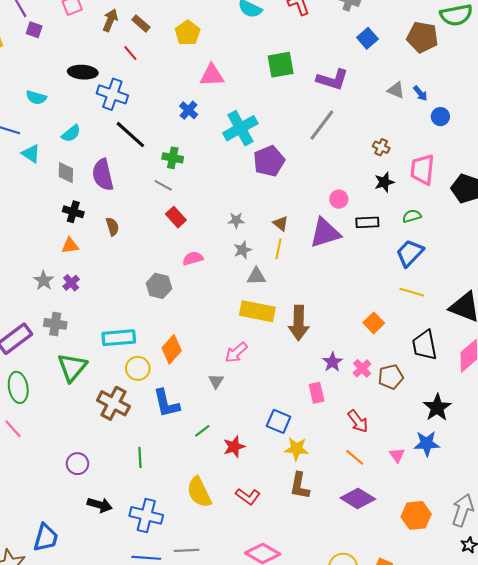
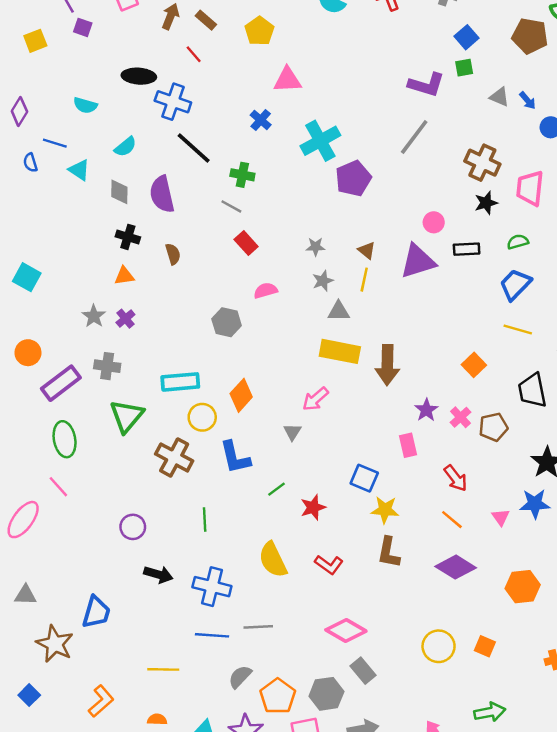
green square: (281, 65) -> (464, 68), moved, size x0.6
brown cross: (381, 147) -> (482, 163), size x1.8

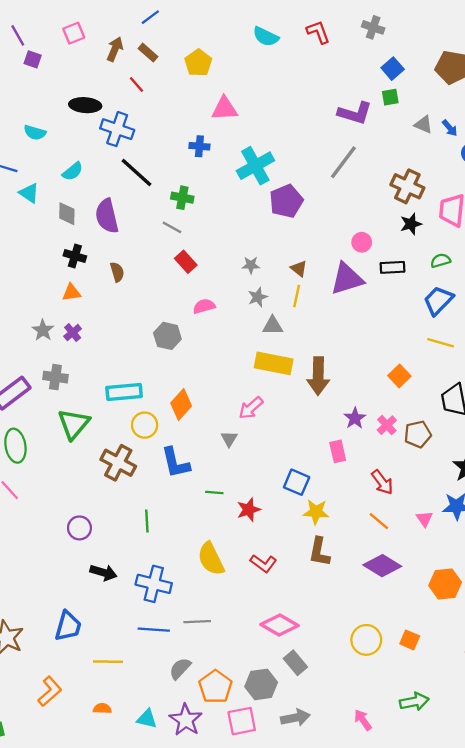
blue cross: (261, 120) -> (199, 146), turned -36
green line: (277, 489) -> (214, 492), turned 42
blue trapezoid: (96, 612) -> (68, 626), moved

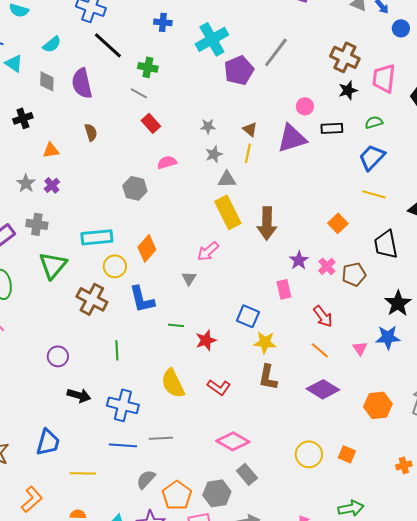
gray line: (343, 162) -> (276, 52), moved
black cross: (75, 256) -> (23, 118), moved, turned -36
yellow rectangle: (274, 363) -> (228, 212), turned 52

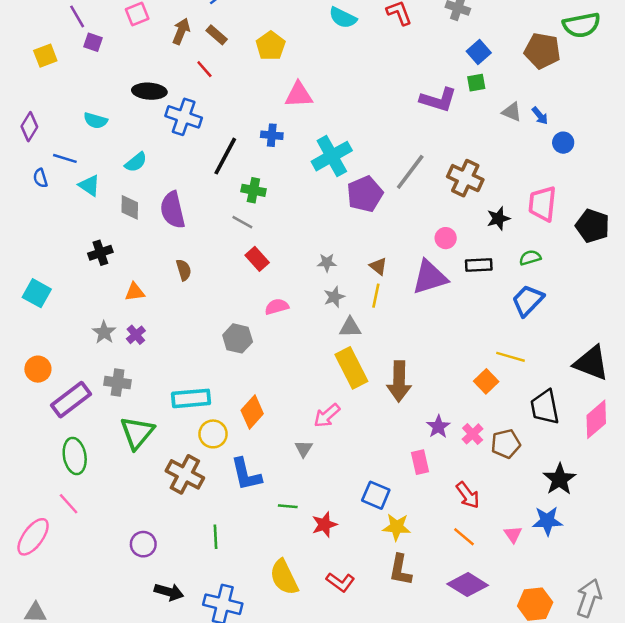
black line: (108, 45) -> (225, 156), moved, turned 76
brown cross: (345, 57) -> (465, 178), moved
yellow line: (374, 194) -> (511, 357), moved

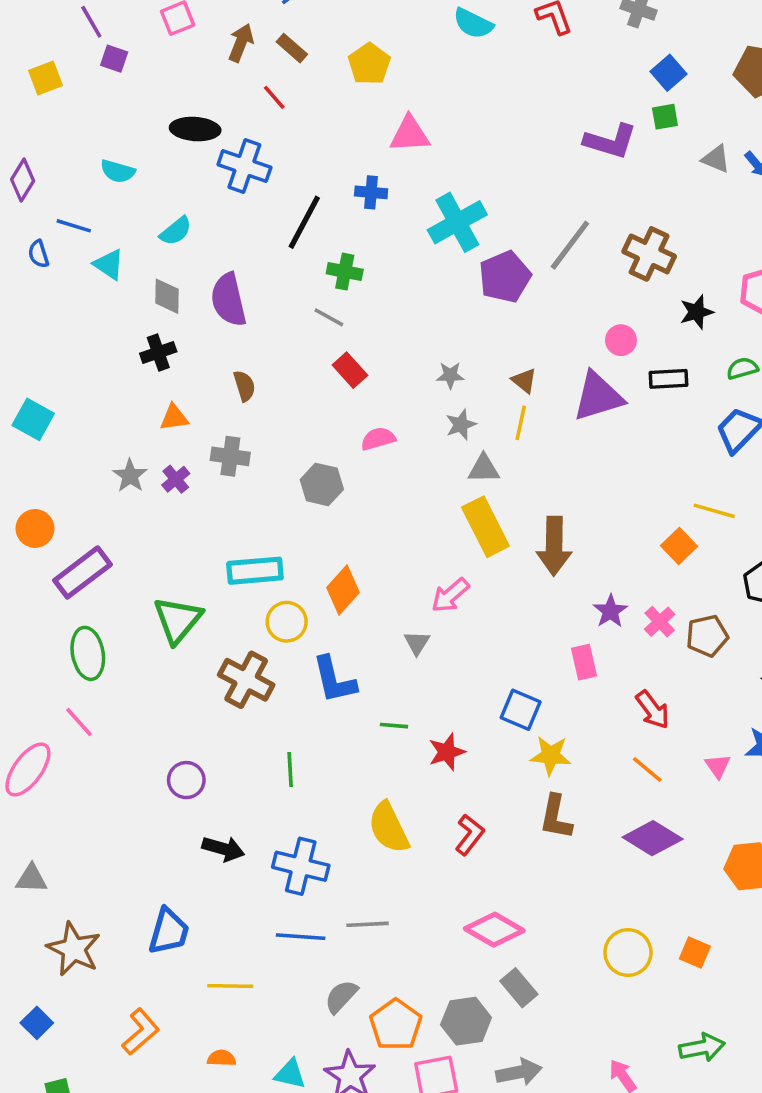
black cross: (100, 253) -> (158, 352), moved
gray cross: (118, 383) -> (230, 456), moved
red L-shape: (340, 582) -> (470, 835), turned -88

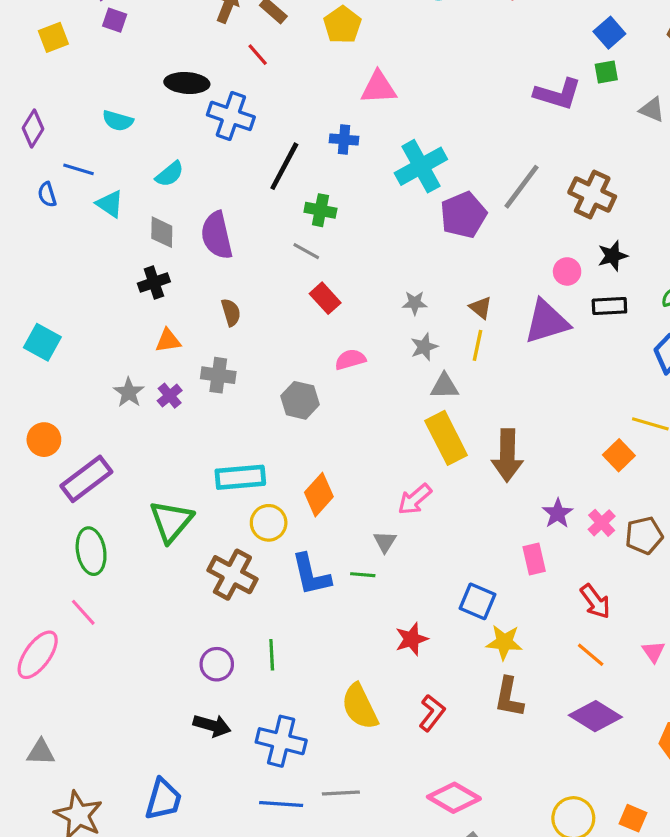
black star: (697, 312) -> (613, 256), moved
green line: (394, 726) -> (363, 575), moved
purple circle: (186, 780) -> (217, 664), moved

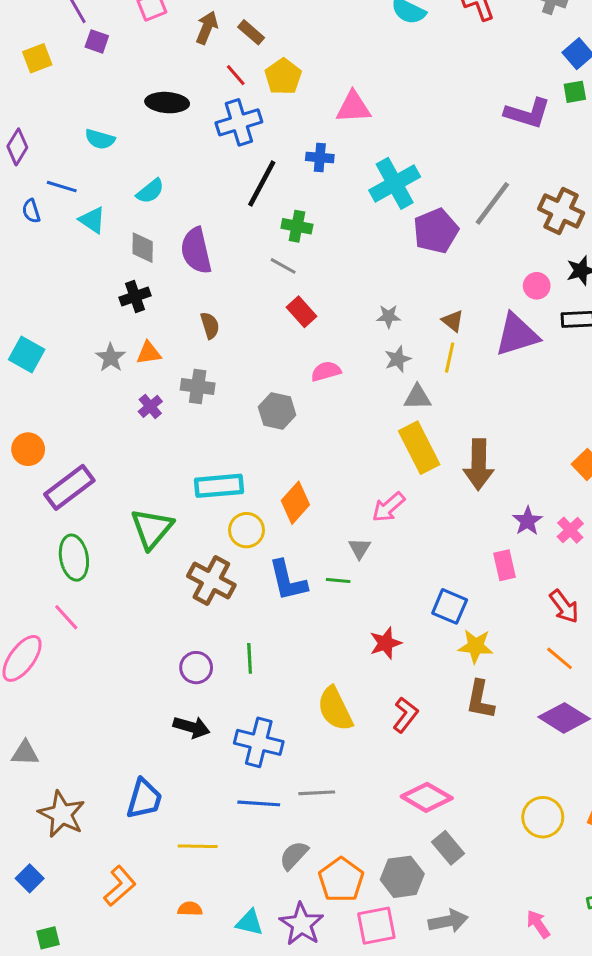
yellow pentagon: (342, 25) -> (283, 77), moved
blue cross: (231, 116) -> (239, 122), moved, turned -36
gray star: (129, 392) -> (111, 358), moved

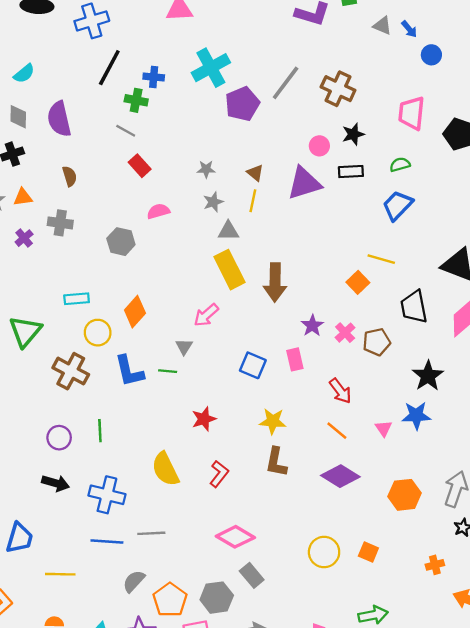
blue cross: (320, 158) -> (154, 77), moved
cyan rectangle: (219, 486) -> (77, 299), size x0.7
blue square: (450, 606) -> (253, 365), moved

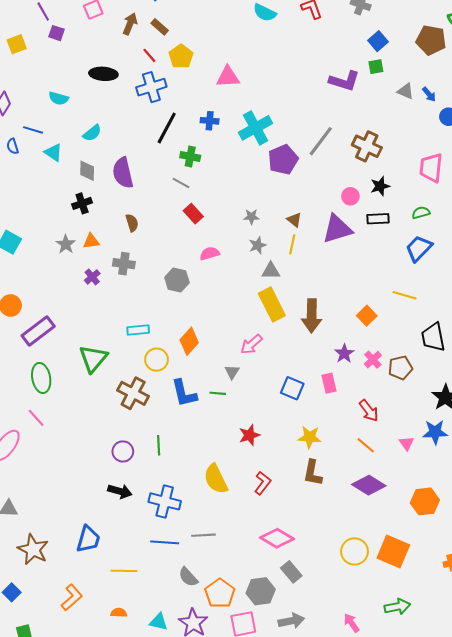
blue cross: (154, 77) -> (210, 121), moved
orange square: (358, 282) -> (367, 316), moved
orange square: (368, 552) -> (393, 551), size x1.8
gray semicircle: (134, 581) -> (188, 577), turned -85

